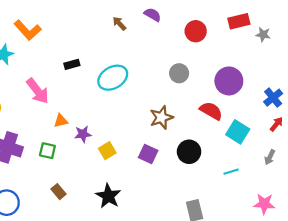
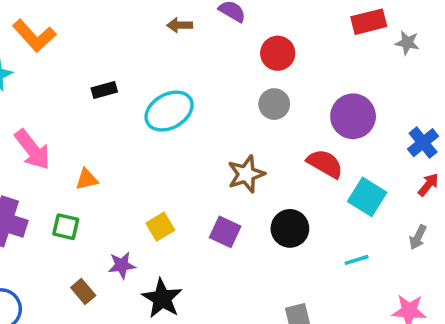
brown arrow: (119, 23) -> (180, 25), turned -48
red circle: (196, 31) -> (278, 53), moved
pink arrow: (38, 91) -> (32, 150), moved
purple star: (83, 134) -> (122, 265), moved

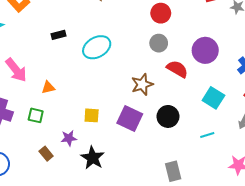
red semicircle: (325, 164) -> (177, 69), moved
yellow square: (160, 227) -> (92, 115), turned 35
purple square: (225, 232) -> (130, 119), size x1.4

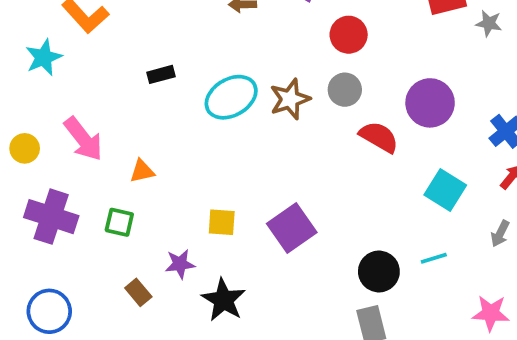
brown star: (142, 84) -> (290, 99), moved
black circle: (168, 116) -> (379, 272), moved
purple square: (130, 119) -> (292, 228), turned 30

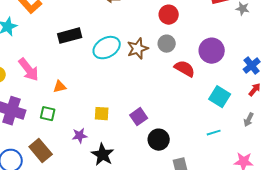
black rectangle: (161, 74) -> (70, 36), size x1.6
purple square: (292, 228) -> (139, 117), size x0.7
black circle: (379, 272) -> (159, 140), moved
brown rectangle: (138, 292) -> (41, 151), moved, size x1.6

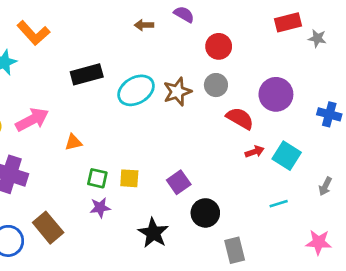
blue cross: (252, 66) -> (329, 114), turned -36
pink arrow: (29, 70) -> (32, 120), turned -80
red arrow: (255, 90) -> (255, 152), moved, turned 32
green square: (48, 114) -> (97, 178), moved
black star: (103, 155) -> (153, 233), moved

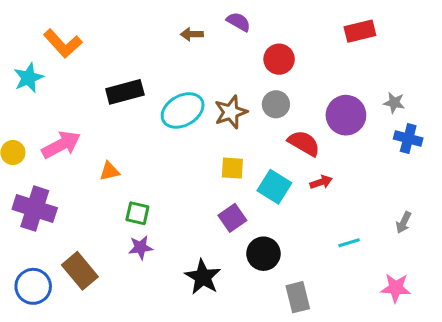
gray star: (317, 38) -> (394, 103), moved
cyan square: (287, 156) -> (274, 187), moved
yellow square: (129, 178) -> (232, 168), moved

